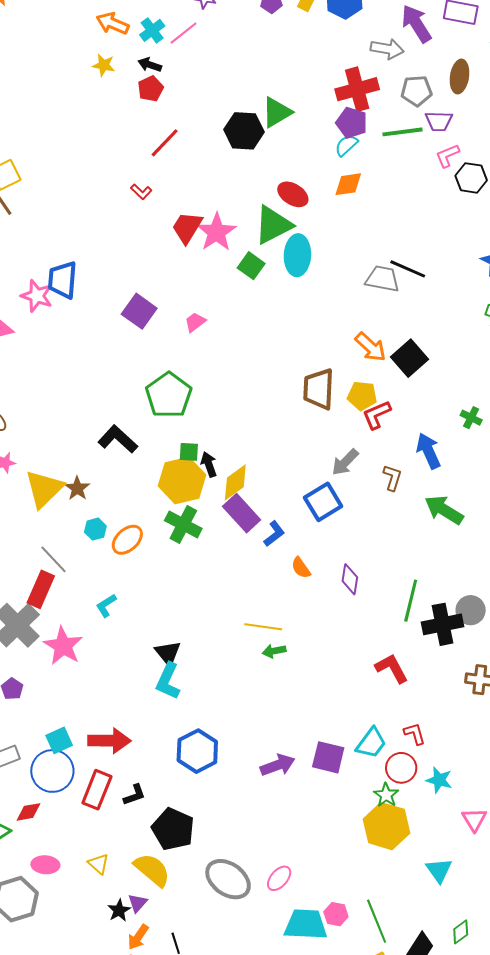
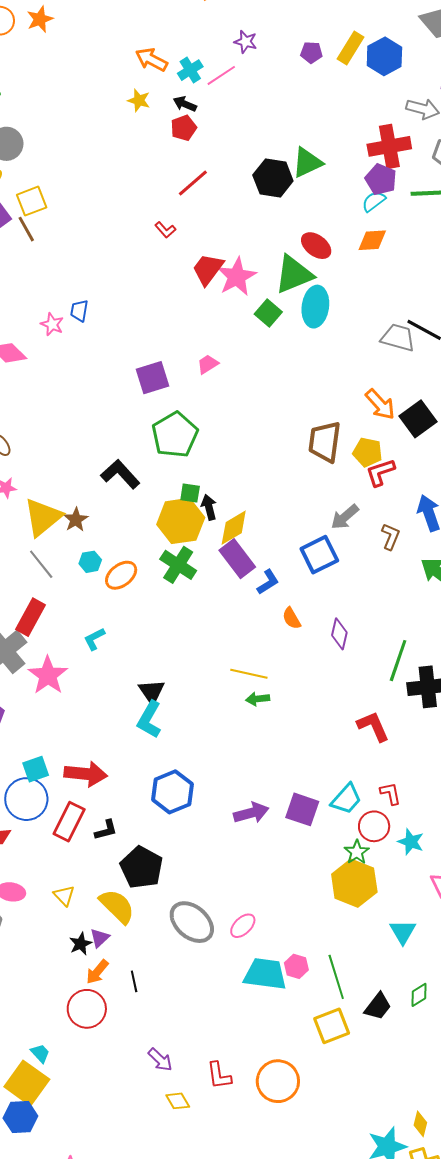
blue trapezoid: (63, 280) -> (79, 311), size x0.6
pink star: (37, 296) -> (52, 324), size x0.7
purple square: (139, 311) -> (152, 378), moved, turned 32
gray line: (54, 559) -> (41, 564), moved

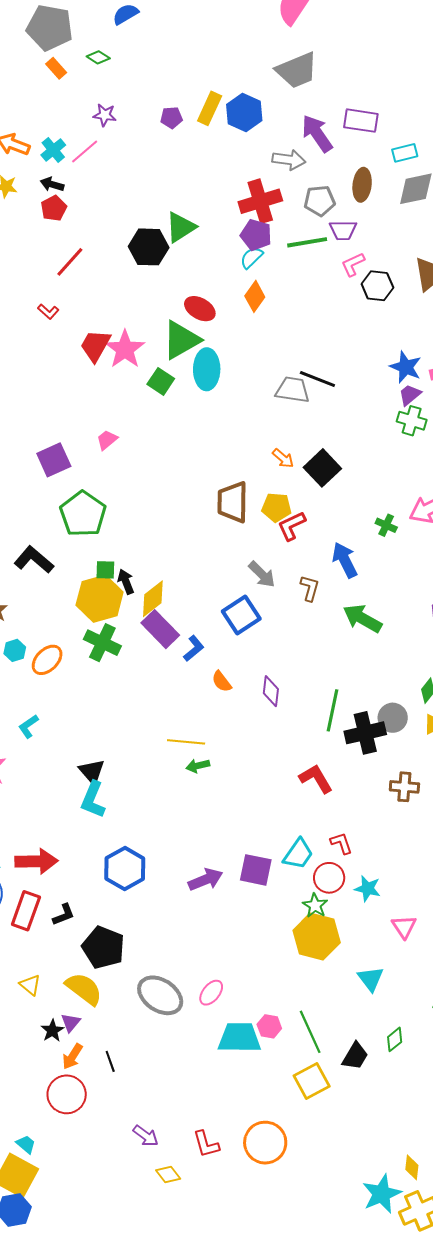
orange diamond: (372, 240) -> (255, 296), turned -44
orange arrow: (380, 404) -> (283, 458), size x0.7
gray arrow: (345, 517) -> (262, 574), turned -88

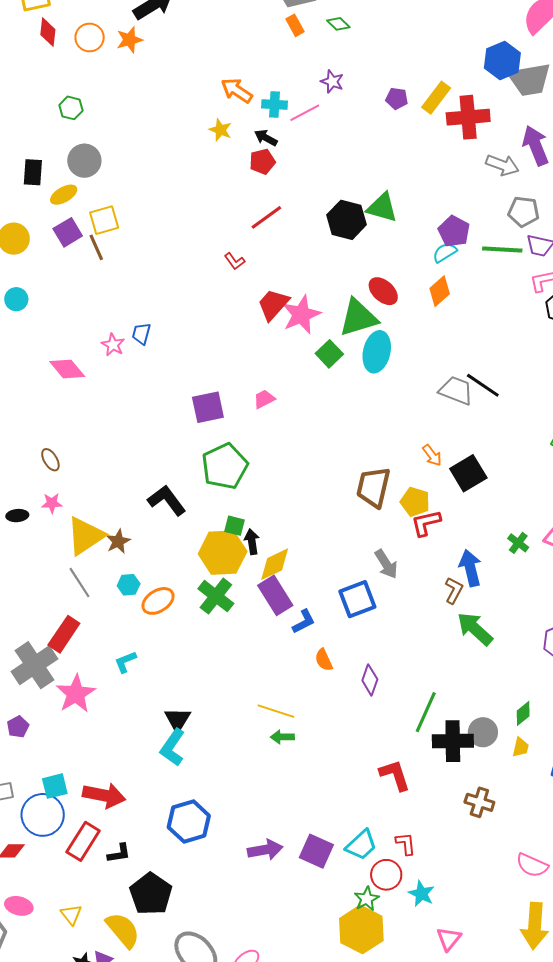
blue hexagon: (244, 112) -> (502, 61), moved
cyan cross: (53, 150) -> (274, 105), turned 30
red cross: (260, 201) -> (468, 117), moved
green triangle: (181, 227) -> (382, 208), turned 36
brown L-shape: (310, 588) -> (454, 590), moved

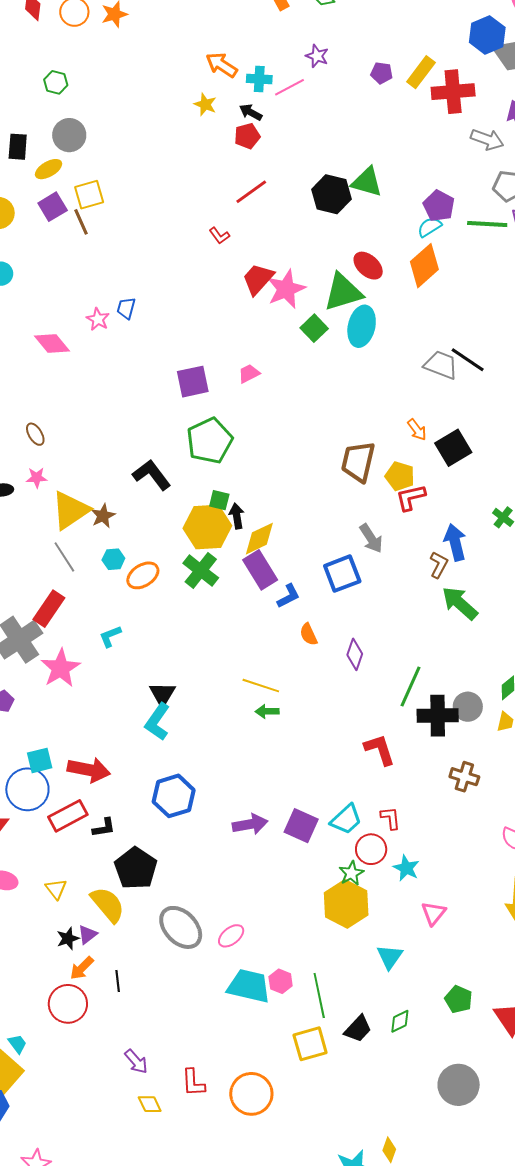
orange diamond: (440, 291) -> (424, 266), size x1.4
red rectangle: (83, 841) -> (68, 816), turned 30

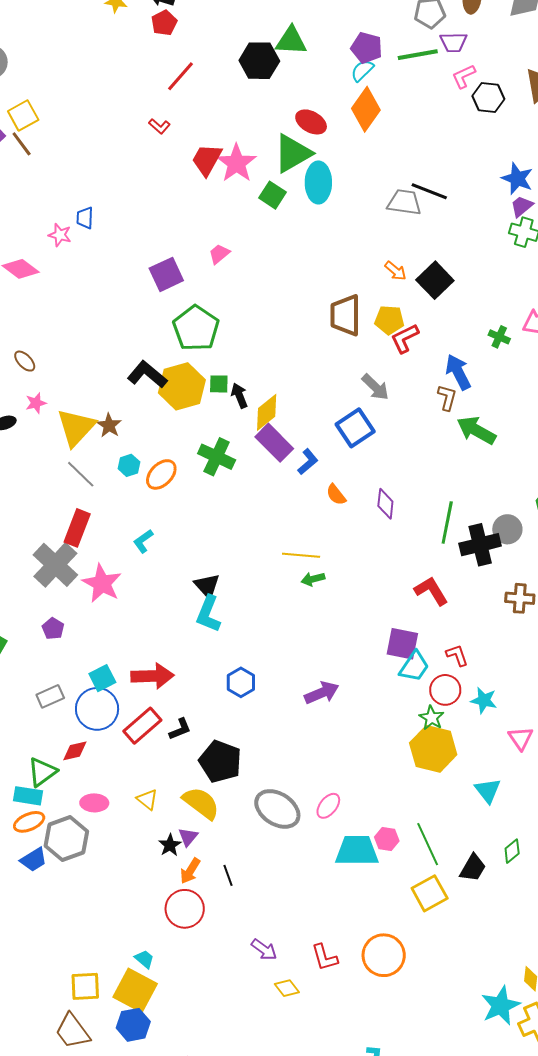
yellow hexagon: (207, 527) -> (182, 386), moved
blue hexagon: (174, 796) -> (241, 682), size x0.7
purple square: (301, 826) -> (402, 644), moved

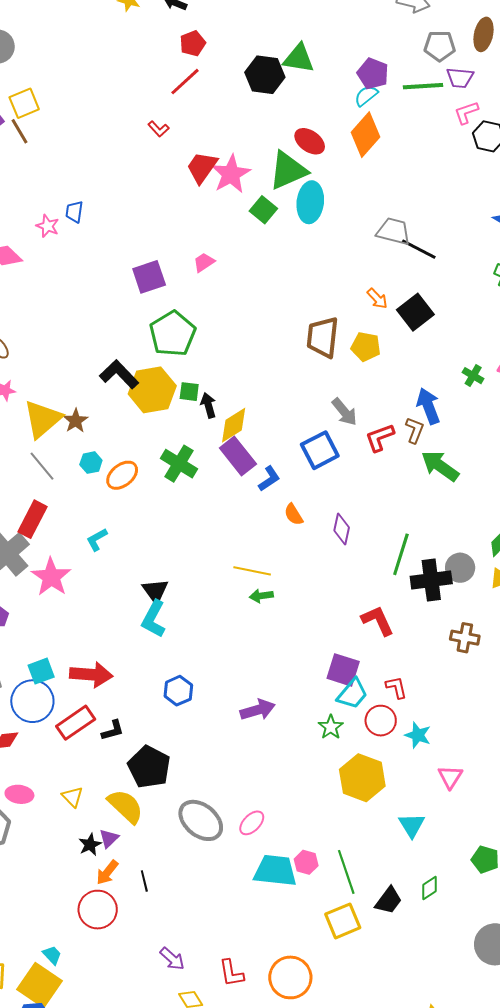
red pentagon: (164, 23) -> (193, 43), moved
black line: (429, 191) -> (419, 249), moved
red L-shape: (405, 338) -> (380, 438), moved
green star: (431, 718) -> (331, 727), moved

